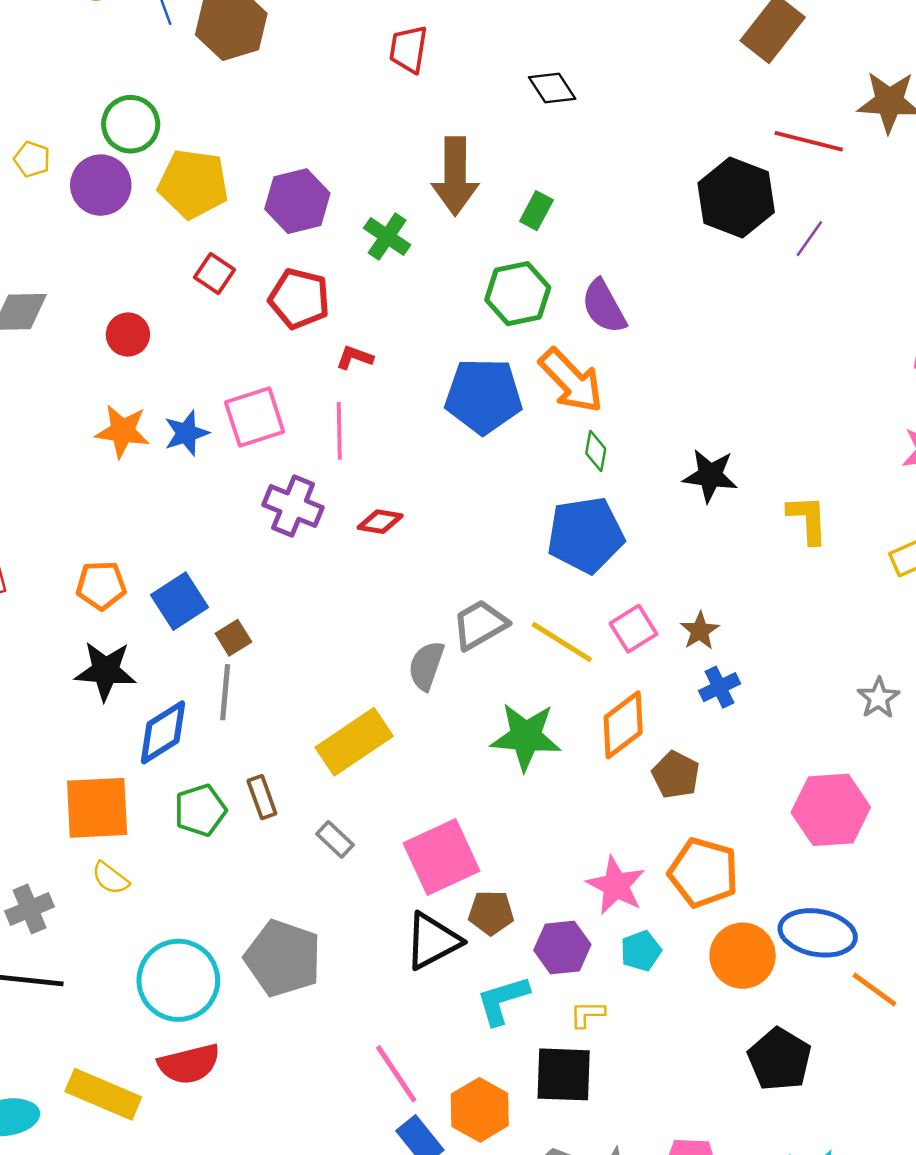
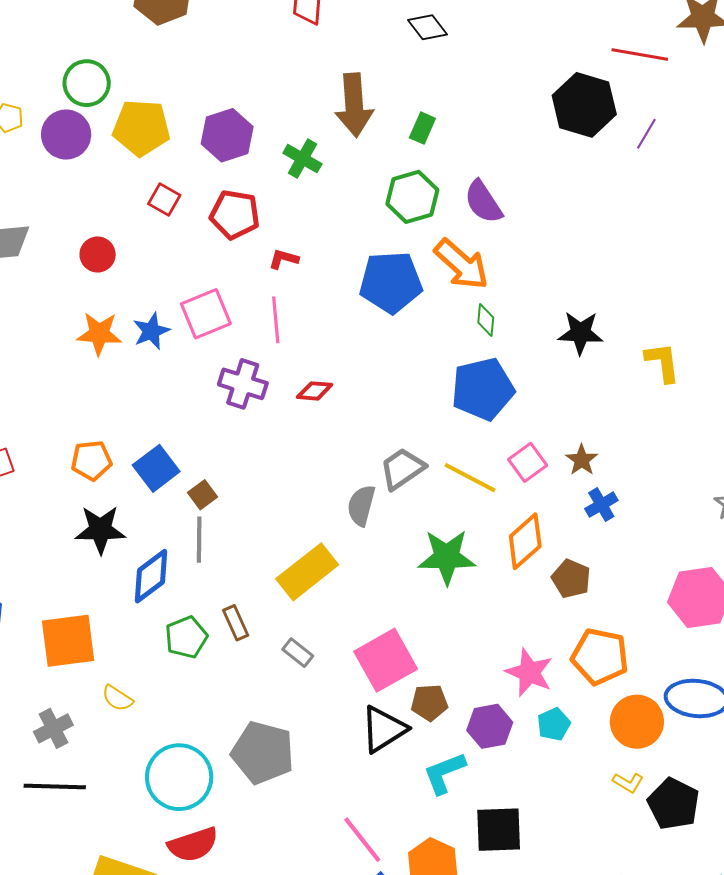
orange square: (97, 808) -> (68, 641), moved
yellow L-shape: (587, 1014) -> (628, 782), moved, turned -144

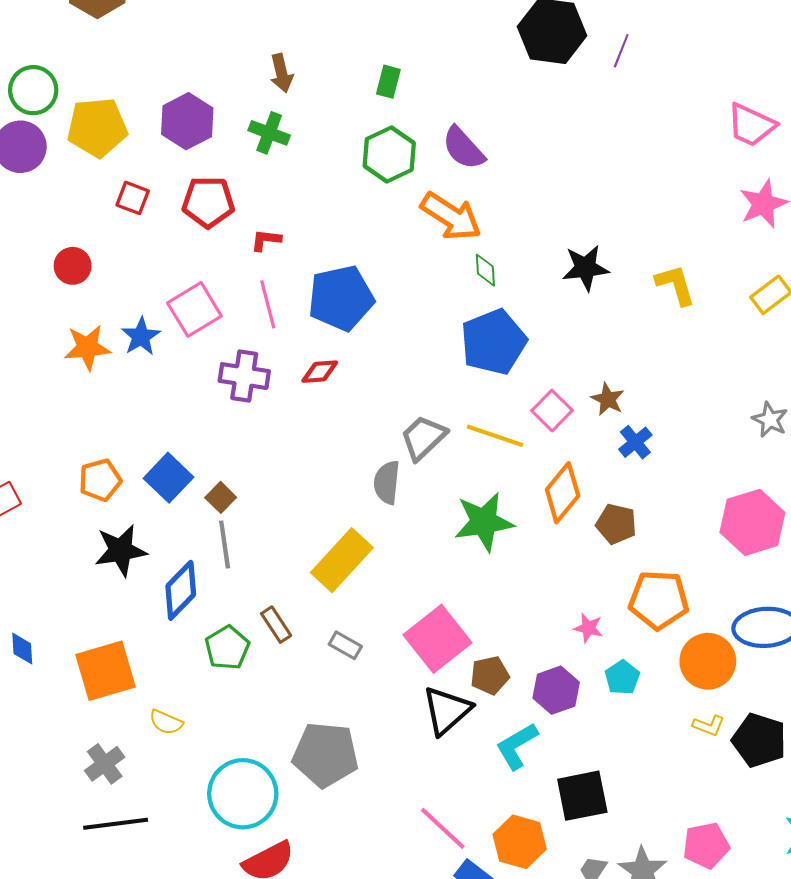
brown arrow: (354, 105) -> (282, 73), moved, size x0.6
blue pentagon: (391, 282) -> (341, 298), moved
pink star: (529, 672) -> (588, 628), size x0.6

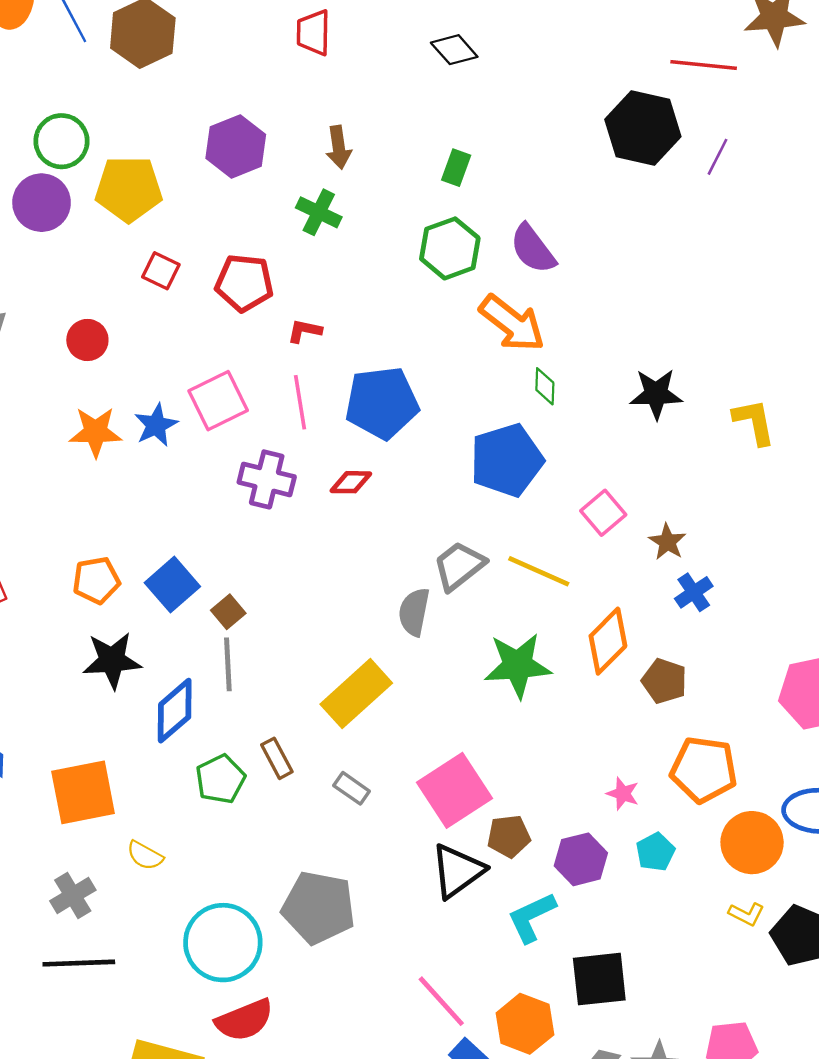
purple hexagon: (187, 121) -> (236, 146), moved
blue pentagon: (494, 342) -> (507, 460), moved
pink square: (552, 411) -> (603, 513), moved

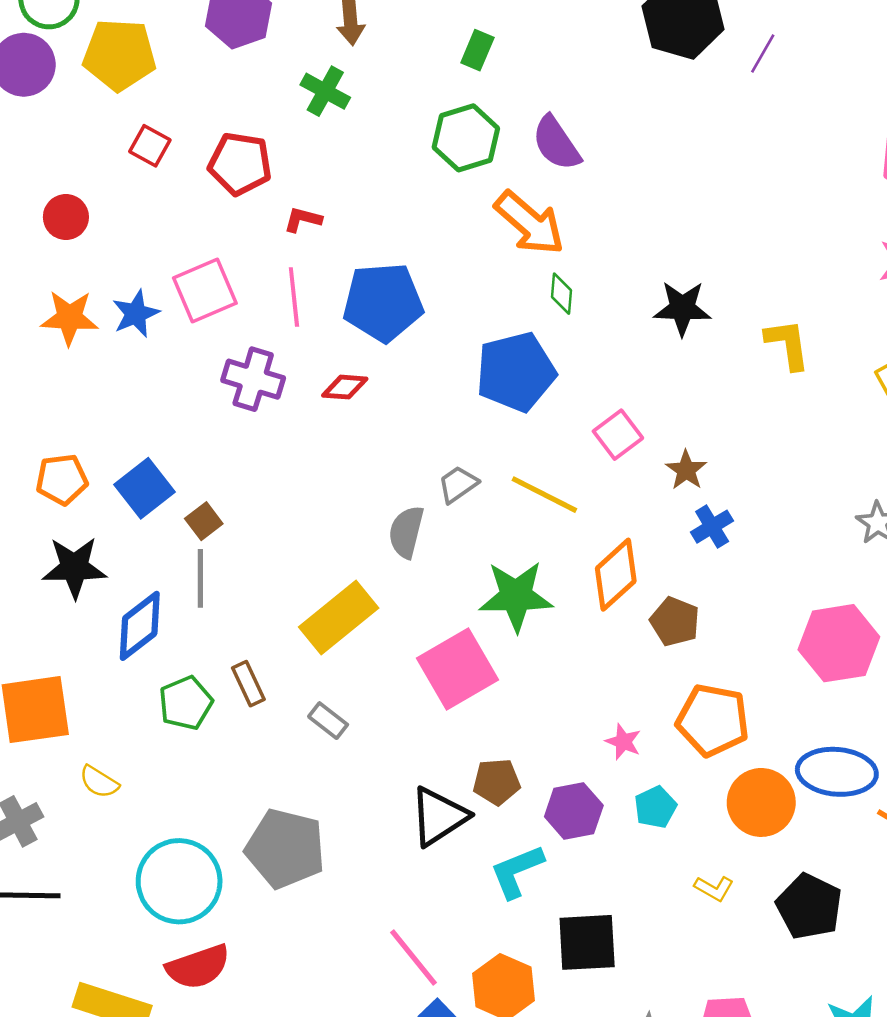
gray trapezoid: (459, 566) -> (458, 484), size x0.7
pink square: (454, 790) -> (458, 669), moved
yellow L-shape: (746, 914) -> (714, 888), moved

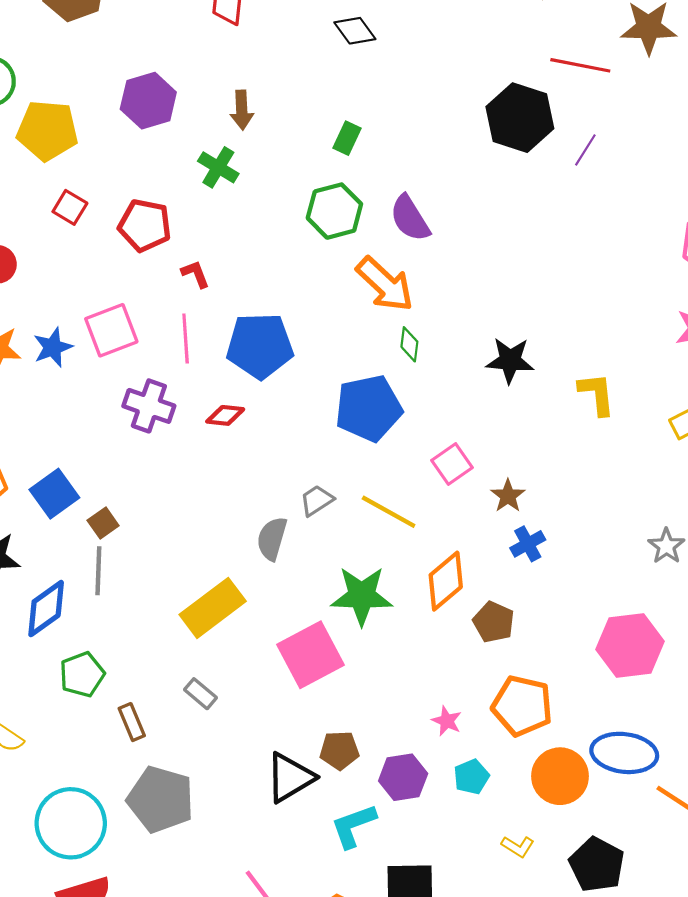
red L-shape: (303, 219) -> (195, 274), turned 52
brown rectangle: (248, 684) -> (132, 722), moved

